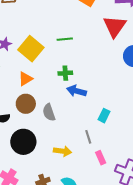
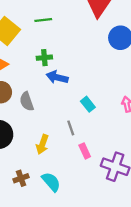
cyan rectangle: (104, 116) -> (88, 104), turned -64
yellow arrow: (63, 151) -> (42, 144), turned 102

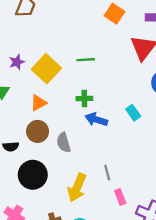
cyan rectangle: (88, 104) -> (133, 113), moved
yellow arrow: (42, 144) -> (77, 188), size x1.4

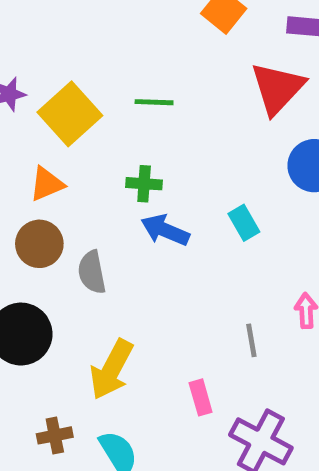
gray line: (107, 173) -> (251, 340), moved

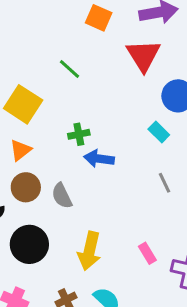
green line: (154, 102) -> (70, 69), moved, turned 55
cyan rectangle: (244, 223) -> (159, 132), moved
gray line: (251, 340) -> (165, 183), moved

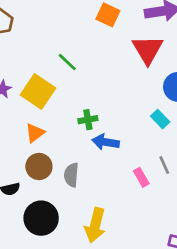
green line: (70, 69) -> (67, 62), moved
gray semicircle: (62, 196) -> (71, 175), turned 30
pink rectangle: (147, 253) -> (141, 177), moved

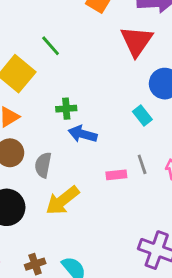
pink rectangle: (141, 177) -> (116, 175), turned -72
yellow arrow: (95, 225) -> (62, 200), moved, turned 32

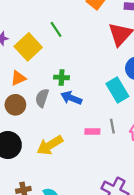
cyan rectangle: (142, 116) -> (117, 90), size x1.6
gray semicircle: (43, 165) -> (42, 98), moved

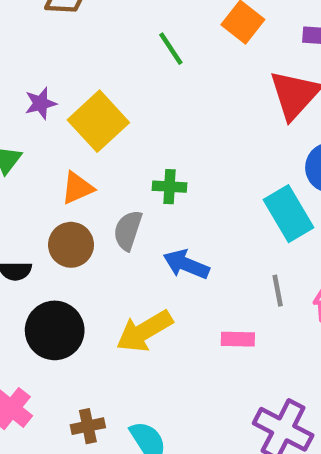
green line: (56, 29) -> (171, 49), moved
blue arrow: (71, 98) -> (186, 264), moved
pink rectangle: (92, 132) -> (238, 339), moved

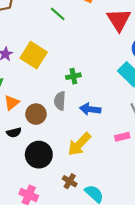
orange triangle: (77, 188) -> (12, 103), moved
brown cross: (88, 426) -> (70, 181), moved, turned -32

